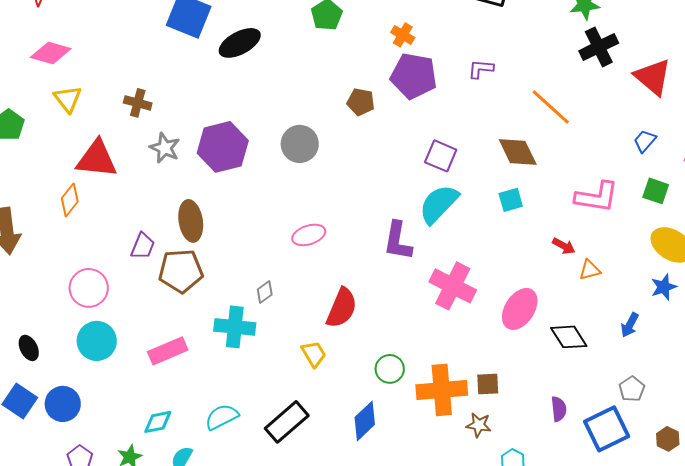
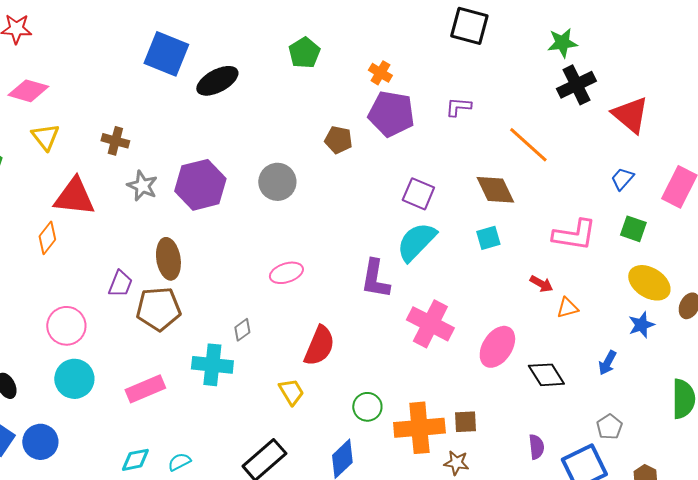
cyan semicircle: (222, 417) -> (179, 462), moved, size x0.7

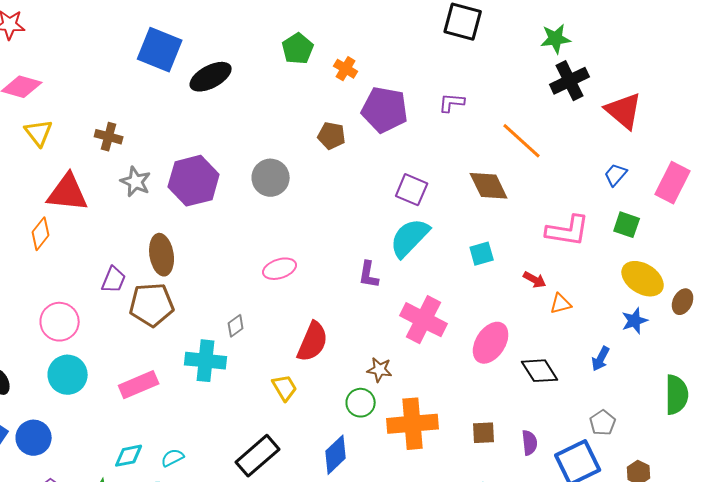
orange cross: (380, 73) -> (346, 69), moved
cyan square: (488, 238) -> (482, 254), moved
purple L-shape: (375, 279) -> (369, 275), size x0.7
brown square: (465, 422) -> (484, 433), moved
brown star: (456, 463) -> (380, 370), moved

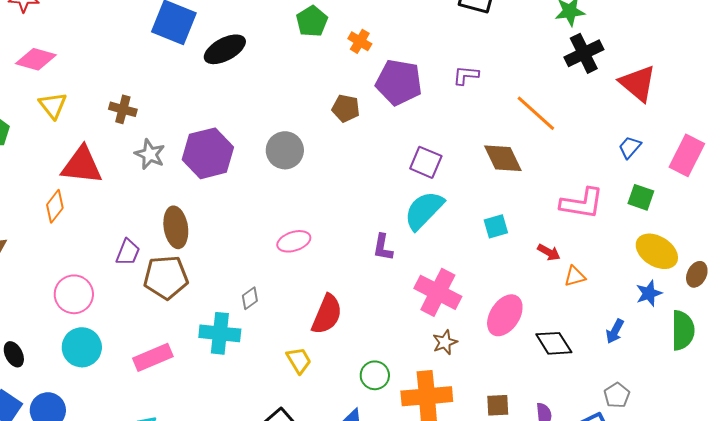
brown star: (380, 370) -> (445, 342), moved, turned -30
green semicircle: (677, 395) -> (683, 330), moved

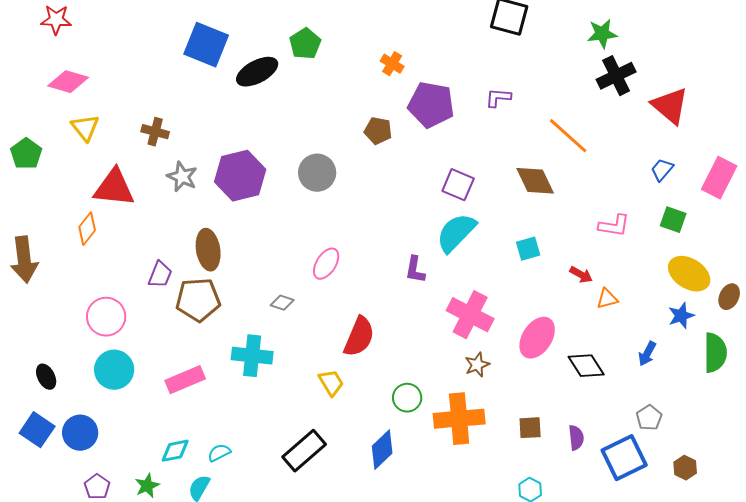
green pentagon: (312, 21) -> (305, 44), moved
pink L-shape: (582, 203) -> (614, 226), size x0.7
pink ellipse: (294, 241) -> (326, 264), turned -40
gray diamond: (250, 298) -> (282, 303), moved, turned 55

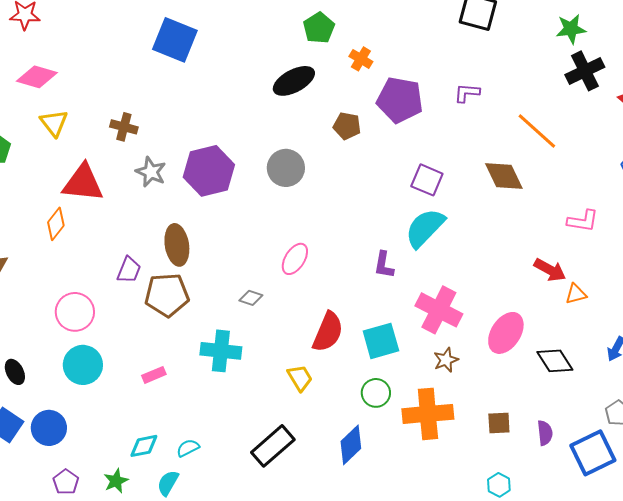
green pentagon: (305, 44) -> (319, 28), moved
black ellipse: (257, 72) -> (294, 81), moved
cyan square: (528, 249) -> (381, 341), moved, size x1.5
red arrow: (581, 275) -> (550, 270), size x1.4
pink rectangle: (185, 380) -> (154, 375), size x0.6

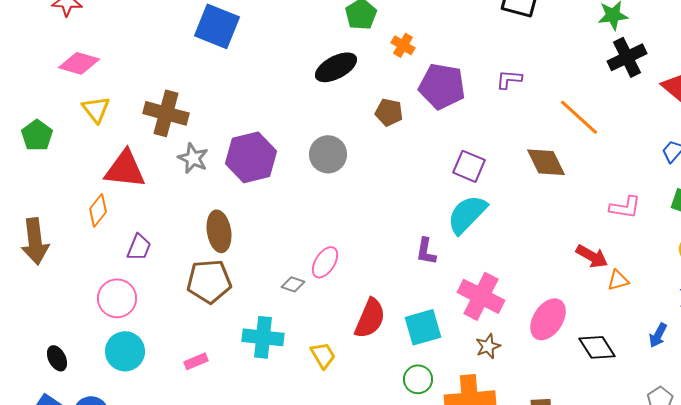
brown cross: (124, 127) -> (166, 113), size x1.6
pink ellipse: (295, 259) -> (325, 262), moved
purple trapezoid: (129, 270) -> (139, 247), moved
yellow trapezoid: (300, 378) -> (323, 355), moved

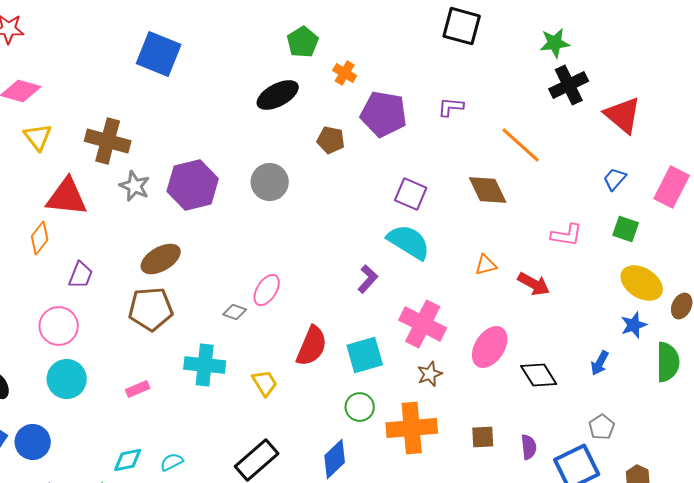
cyan semicircle: (467, 214) -> (409, 242), turned 78
brown ellipse: (219, 231) -> (161, 259), turned 69
purple L-shape: (426, 251) -> (368, 279), turned -148
orange triangle: (618, 280) -> (486, 265), moved

